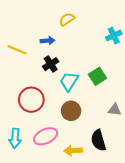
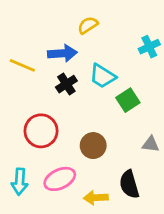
blue arrow: (48, 41) -> (62, 53), size x1.5
cyan trapezoid: (69, 81) -> (103, 76), moved, turned -90

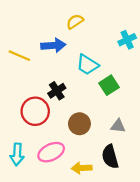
black cross: (66, 84) -> (57, 91), moved
gray triangle: (151, 144) -> (118, 126), moved

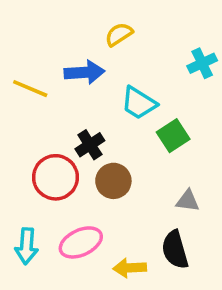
brown circle: (79, 124) -> (113, 181), moved

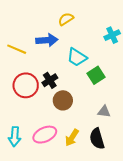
red circle: (55, 177) -> (26, 85), moved
yellow arrow: (130, 268) -> (72, 138), moved, turned -54

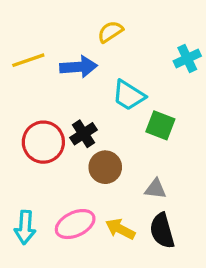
yellow line: (17, 49) -> (28, 60), moved, turned -42
green square: (96, 75) -> (160, 125), turned -36
gray triangle: (104, 111) -> (155, 189), moved
yellow arrow: (72, 138) -> (120, 229), turned 84

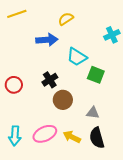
yellow line: (28, 60) -> (17, 14), moved
red circle: (43, 142) -> (14, 85), moved, size x0.7

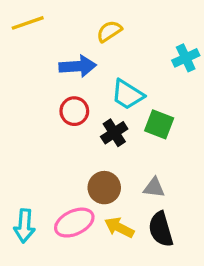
black cross: (50, 80) -> (114, 133), moved
red circle: (14, 85) -> (74, 111), moved
brown circle: (63, 100) -> (104, 188), moved

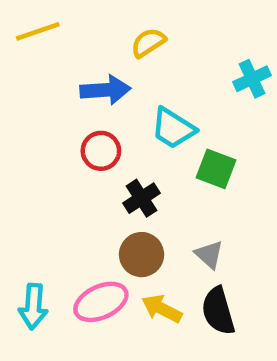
black cross: (114, 133) -> (142, 198), moved
gray triangle: (154, 188) -> (209, 255), turned 35

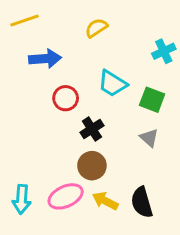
blue arrow: (105, 90) -> (45, 59), moved
green square: (216, 169) -> (152, 100), moved
gray triangle: (209, 255) -> (149, 138), moved

